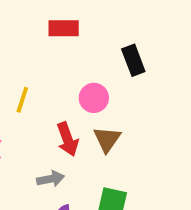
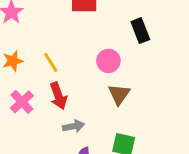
yellow line: (22, 100) -> (51, 62), turned -50
red arrow: (67, 139) -> (58, 96), moved

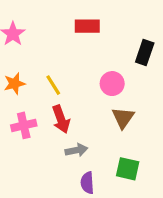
black rectangle: (140, 31) -> (145, 53), turned 40
pink cross: (22, 102) -> (24, 125), turned 30

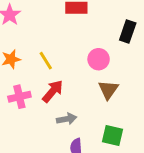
red arrow: (61, 119) -> (53, 91), turned -120

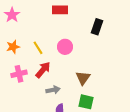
pink circle: (99, 59) -> (65, 47), moved
brown triangle: (108, 90) -> (83, 78), moved

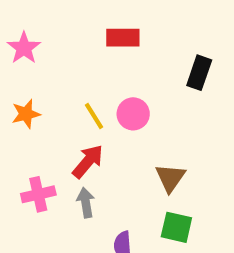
yellow line: (38, 48) -> (94, 116), moved
pink cross: (19, 74) -> (38, 194), moved
gray arrow: (53, 90) -> (86, 203), moved, turned -88

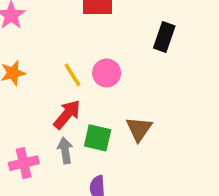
pink cross: (38, 194) -> (24, 163), moved
green square: (176, 227) -> (98, 138), moved

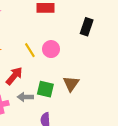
red arrow: (67, 114) -> (14, 76), moved
gray arrow: (65, 150) -> (25, 97), turned -80

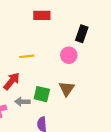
pink circle: (51, 49) -> (69, 55), moved
yellow line: (30, 50) -> (27, 56), turned -64

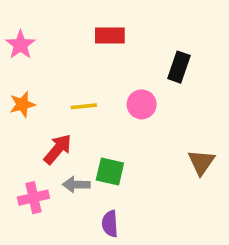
pink circle: (69, 55) -> (142, 104), moved
brown triangle: (67, 89) -> (201, 162), moved

